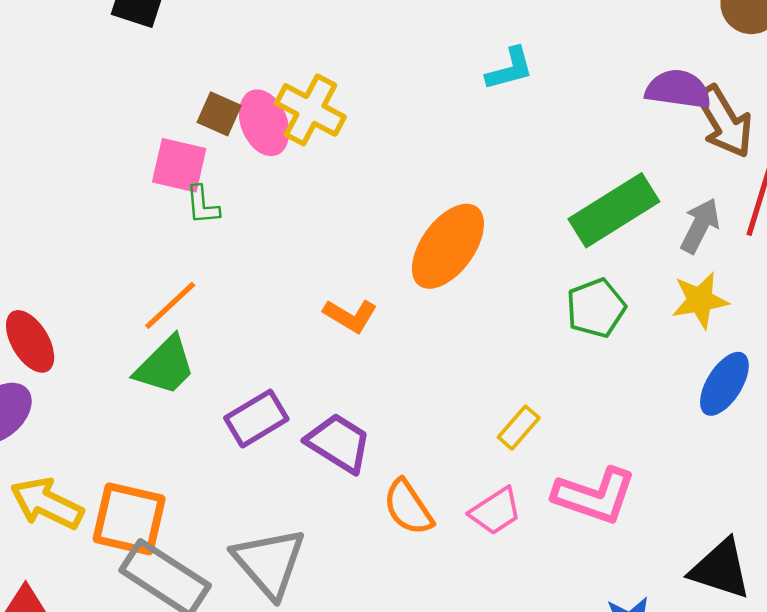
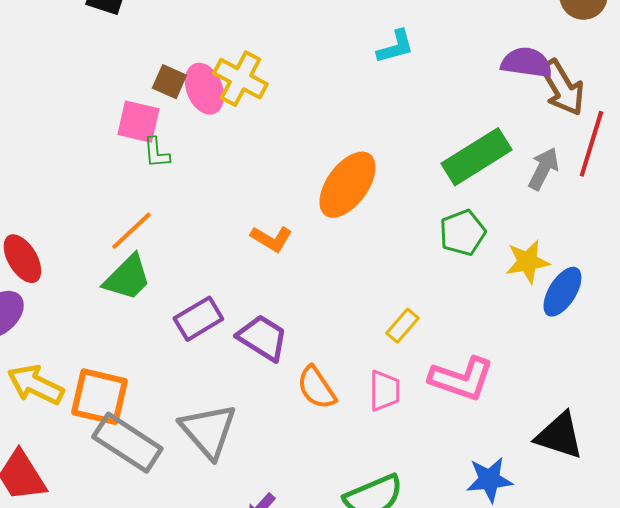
yellow star: (700, 300) -> (527, 262), moved
pink trapezoid: (496, 511) -> (384, 391), turned -57

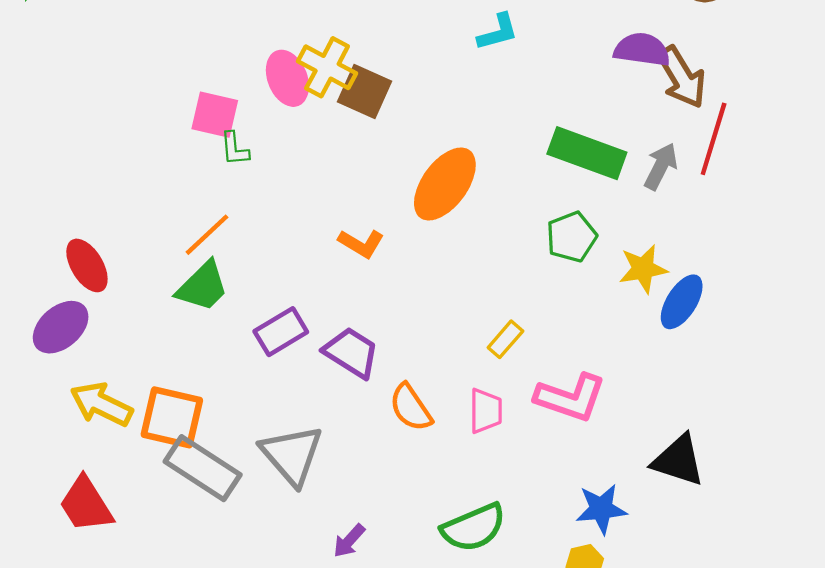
brown square: (169, 82) -> (364, 91), moved, size x1.4
green rectangle: (476, 157) -> (587, 153), turned 52

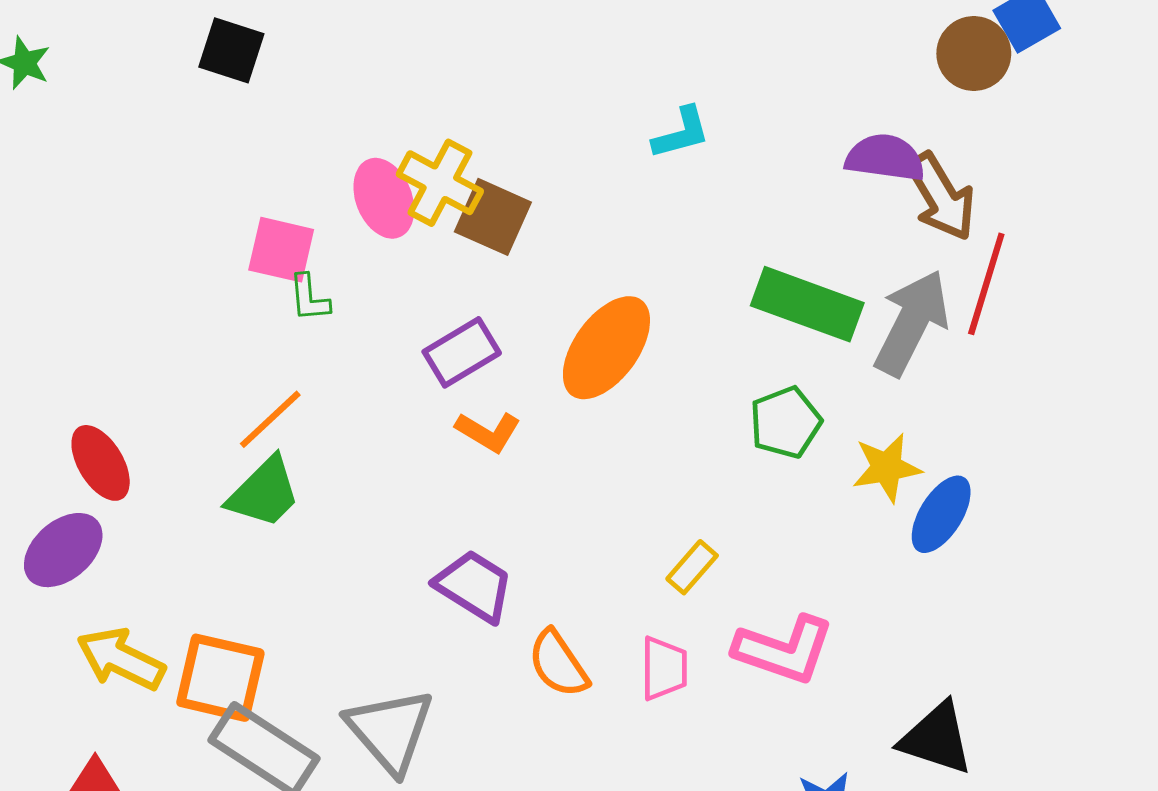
gray arrow: (661, 166) -> (912, 323), size x1.6
purple rectangle: (281, 332) -> (462, 352), moved

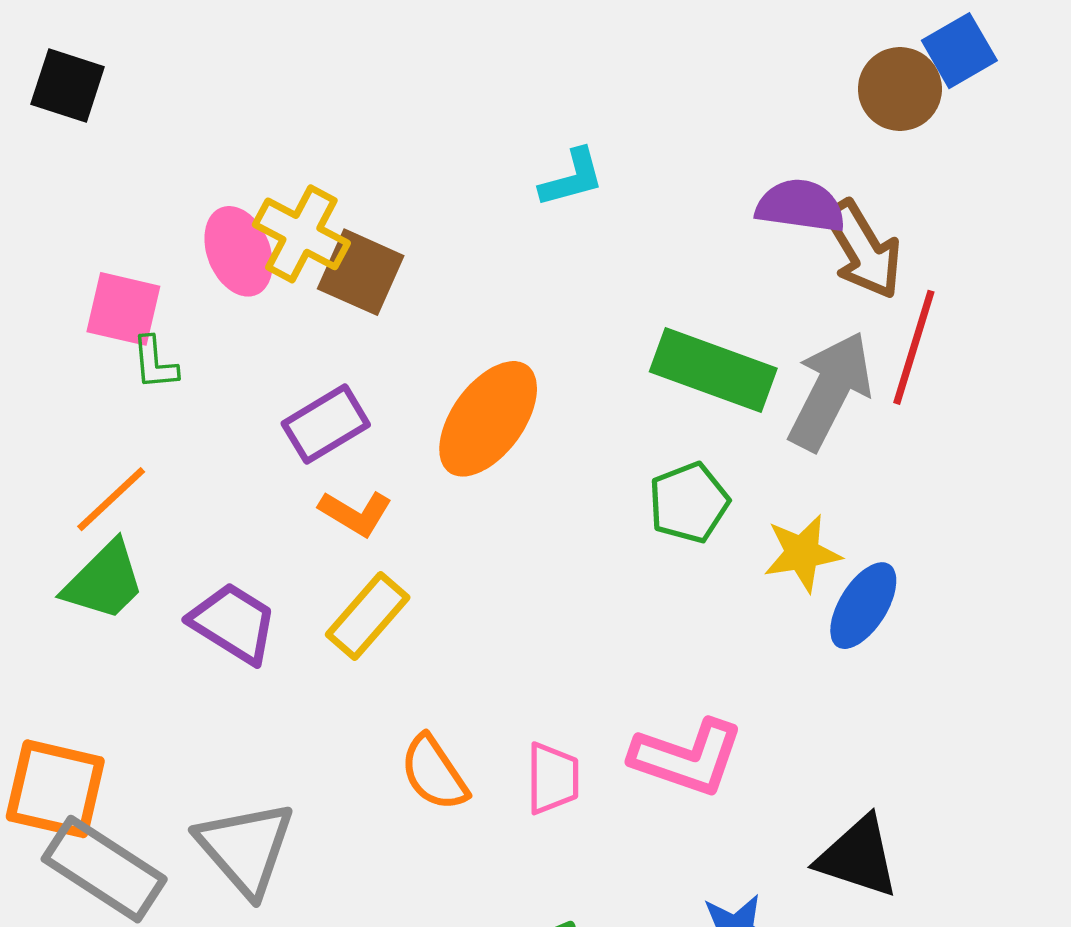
yellow rectangle: (692, 567) -> (368, 616), moved, size x1.4
purple trapezoid: (474, 586) -> (233, 623), moved

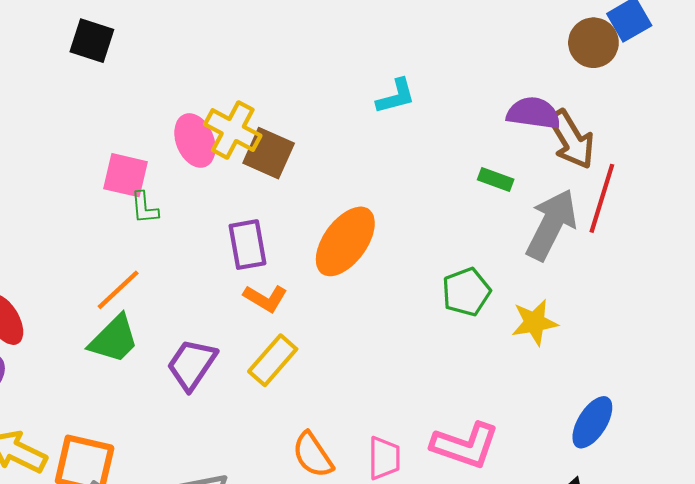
green rectangle: (713, 370) -> (496, 179), moved, size x0.5
purple rectangle: (326, 424) -> (247, 245), turned -69
blue ellipse: (863, 606) -> (592, 422), moved
purple trapezoid: (233, 623) -> (192, 364), turned -88

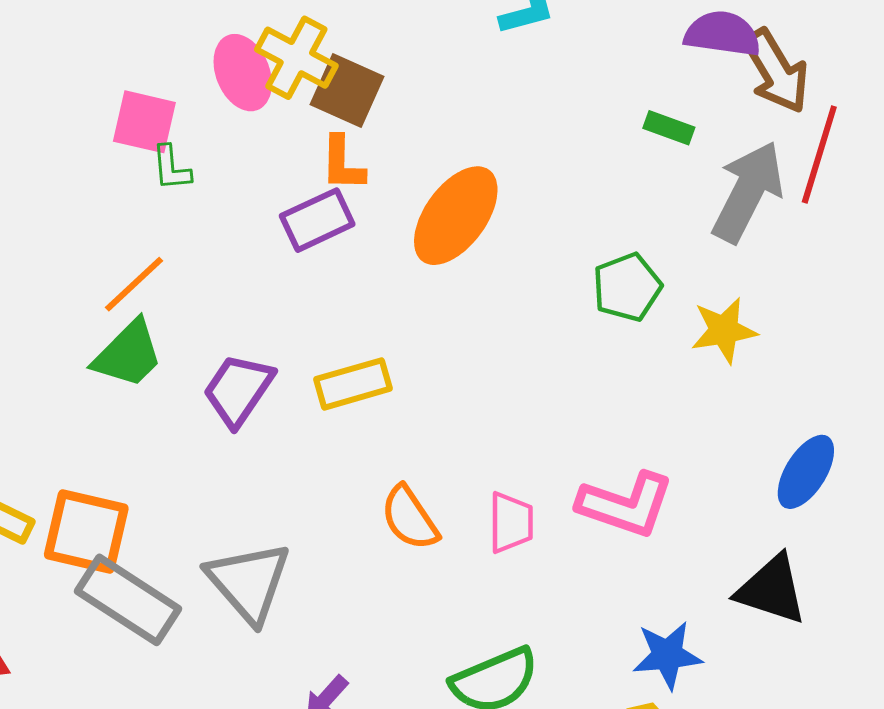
purple rectangle: (247, 245) -> (317, 220), turned 75
orange L-shape: (265, 298) -> (343, 163), moved, turned 60
yellow rectangle: (273, 360) -> (353, 384), turned 33

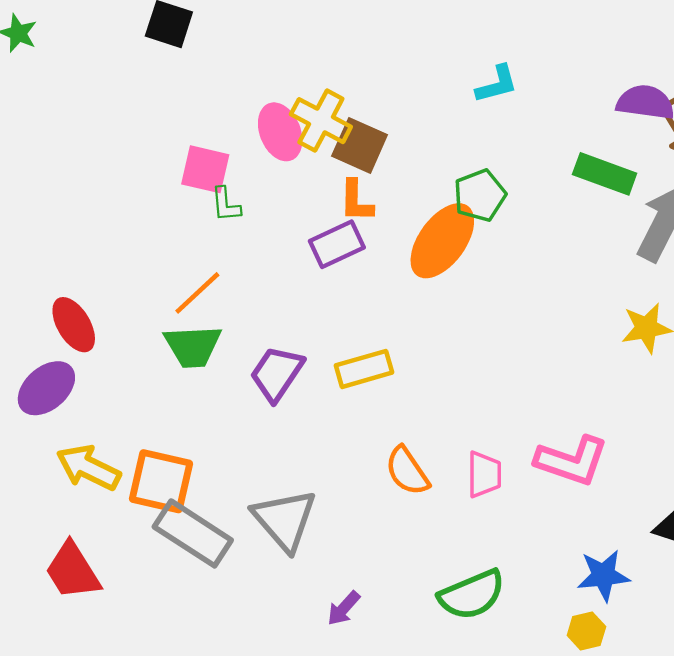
green rectangle: (669, 128) -> (605, 174), size x1.6
green pentagon: (627, 287) -> (480, 195), moved
green trapezoid: (128, 354) -> (193, 346), turned 42

